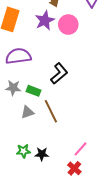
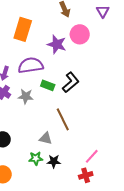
purple star: (45, 20) -> (57, 44), moved, turned -30
green rectangle: (34, 91) -> (48, 85), moved
gray triangle: (27, 112) -> (46, 138), moved, turned 32
red cross: (74, 168) -> (86, 175), turned 32

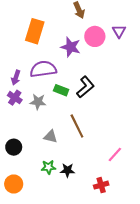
purple triangle: (103, 11) -> (119, 31), moved
gray triangle: (46, 138) -> (51, 137), moved
pink line: (92, 156) -> (115, 154), moved

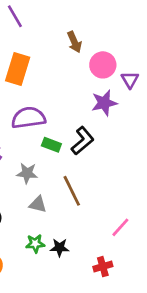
purple triangle: (119, 31) -> (130, 80), moved
pink circle: (95, 36) -> (103, 65), moved
purple star: (71, 47) -> (104, 103), moved, turned -30
gray star: (38, 102) -> (27, 173), moved

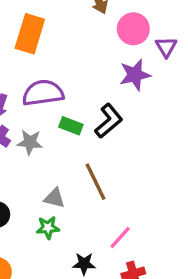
gray star: (27, 173) -> (30, 142), moved
pink line: (120, 227) -> (120, 237), moved
green star: (35, 244) -> (48, 228), moved
black star: (60, 248) -> (84, 264), moved

